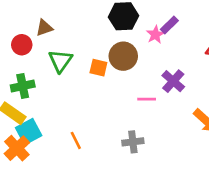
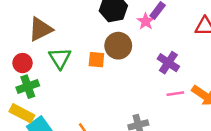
brown triangle: (44, 28) -> (40, 29), size x1.5
red circle: (22, 45) -> (22, 63), moved
pink line: (147, 99) -> (175, 94), moved

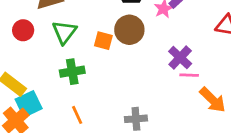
green cross: (28, 87) -> (72, 72), moved
pink line: (175, 94) -> (189, 75), moved

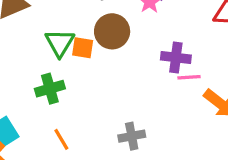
green triangle: (64, 32) -> (60, 43), moved
purple cross: (180, 58) -> (176, 58), turned -30

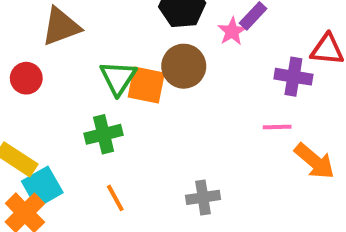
orange square: (83, 48) -> (146, 85), size x1.4
purple cross: (176, 58) -> (293, 77), moved

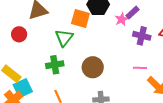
brown circle: (184, 66) -> (93, 67), moved
purple cross: (293, 77) -> (142, 36), moved
orange square: (146, 85) -> (80, 18), moved

